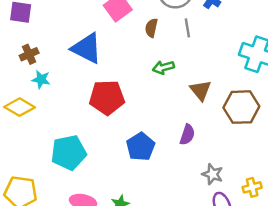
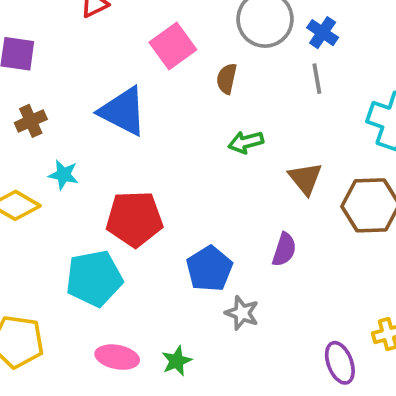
gray line: (187, 28) -> (317, 79), moved
cyan star: (41, 79) -> (63, 175), moved
red pentagon: (107, 97) -> (134, 219), moved
gray star: (213, 174) -> (242, 313), moved

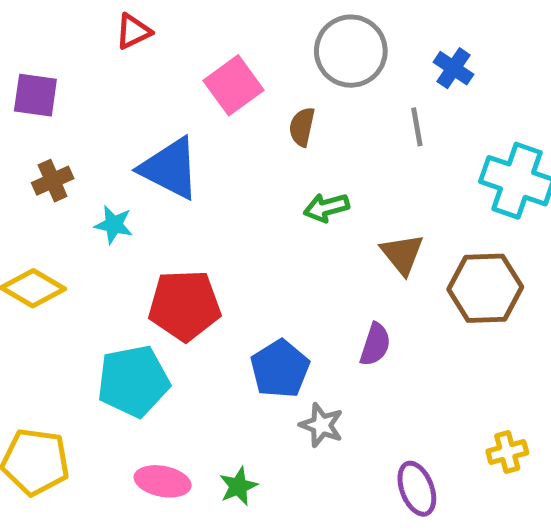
blue cross: (323, 33) -> (453, 68), moved
cyan star: (63, 175) -> (114, 225), moved
purple ellipse: (340, 363) -> (417, 489), moved

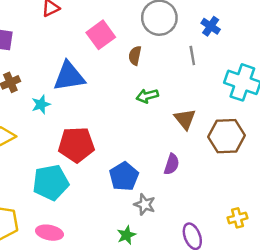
blue triangle: (170, 168) -> (69, 76), turned -36
cyan star: (114, 225) -> (41, 104), turned -30
pink ellipse: (163, 481) -> (49, 233), moved
green star: (238, 486) -> (126, 235), moved

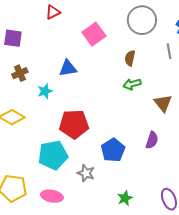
brown semicircle: (135, 56) -> (130, 58), moved
blue triangle: (69, 76) -> (68, 68), size x0.7
gray star: (145, 205) -> (86, 173), moved
green star: (126, 235) -> (125, 198), moved

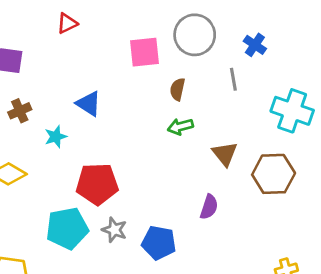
pink square: (94, 34) -> (145, 52), moved, turned 30
blue triangle: (68, 68) -> (89, 104), turned 42
blue pentagon: (113, 150) -> (159, 243), moved, turned -30
gray star: (86, 173) -> (114, 230), moved

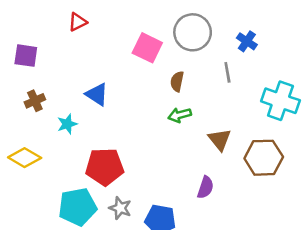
pink square: (145, 52) -> (147, 48), turned 32

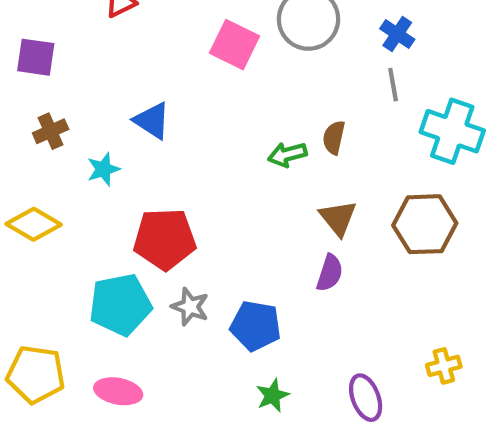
gray line: (227, 72) -> (393, 85), moved
brown semicircle: (177, 81) -> (334, 138), moved
brown triangle: (220, 140) -> (338, 218), moved

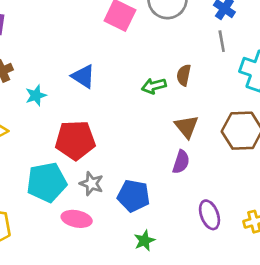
blue triangle: (152, 121) -> (83, 76), moved
pink ellipse: (118, 391) -> (77, 219), moved
purple ellipse: (366, 398) -> (209, 215), moved

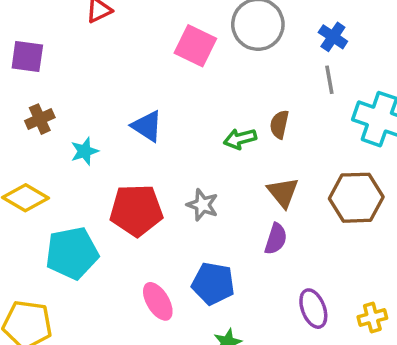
cyan pentagon: (47, 182) -> (72, 253), moved
gray star: (91, 184) -> (202, 205), moved
pink ellipse: (77, 219) -> (158, 301), moved, turned 48

